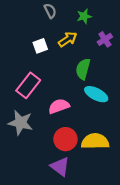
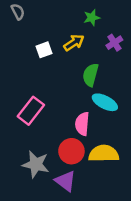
gray semicircle: (50, 11) -> (18, 12), moved
pink rectangle: (28, 85) -> (31, 111), moved
pink semicircle: (59, 106) -> (82, 124), moved, turned -65
gray star: (21, 123) -> (36, 164), moved

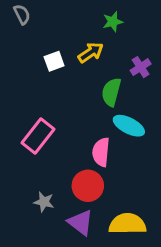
purple cross: (114, 43) -> (141, 67), moved
yellow semicircle: (104, 154) -> (127, 224), moved
gray star: (36, 164) -> (44, 202), size x0.6

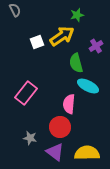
yellow arrow: (91, 52) -> (62, 36), size x1.4
green semicircle: (111, 92) -> (76, 63), turned -30

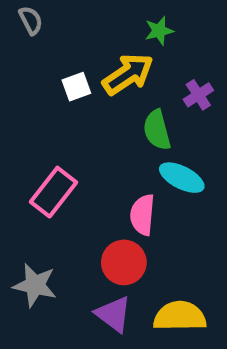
gray star: (30, 138) -> (35, 285), moved, size x1.5

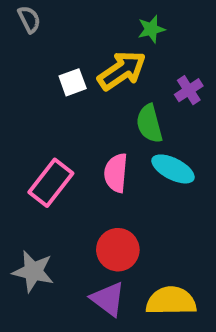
pink semicircle: (142, 215) -> (116, 173), moved

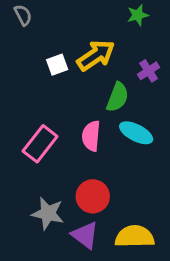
green star: (151, 29) -> (138, 15), moved
green semicircle: (149, 124) -> (118, 97), turned -144
gray star: (33, 271) -> (48, 213), moved

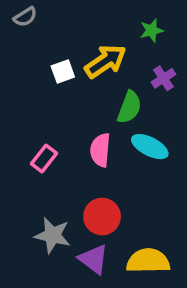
gray semicircle: (23, 15) -> (25, 17), turned 85
green star: (138, 15) -> (152, 31), moved
pink rectangle: (40, 144) -> (44, 159), size x0.7

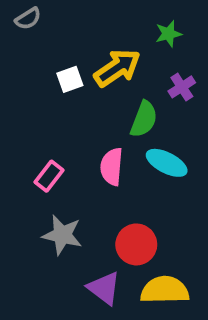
red circle: (102, 217) -> (136, 244), moved
gray star: (53, 235) -> (62, 235), moved

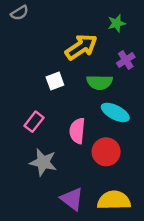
white square: (70, 79) -> (55, 81), moved
green semicircle: (144, 119) -> (100, 82), turned 70
pink semicircle: (112, 167) -> (77, 131), moved
red circle: (136, 244) -> (106, 152), moved

